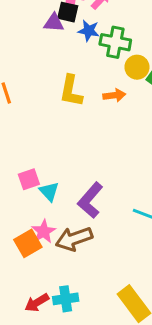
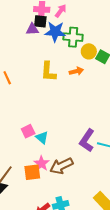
blue star: (89, 31) -> (55, 32), size x1.5
purple L-shape: (90, 200) -> (87, 140), moved
orange square: (28, 243) -> (32, 172), turned 30

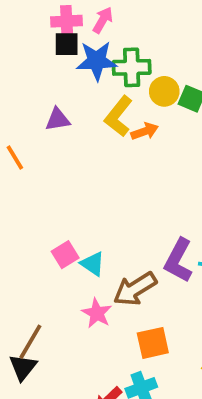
purple triangle: (32, 29) -> (58, 119), moved
yellow L-shape: (48, 72) -> (119, 116), moved, turned 40
brown arrow: (61, 166) -> (135, 289), moved
orange square: (32, 172) -> (153, 343), moved

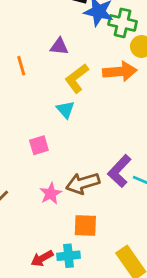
yellow L-shape: (119, 116) -> (77, 78), moved
orange arrow: (145, 131) -> (120, 71), size x1.6
cyan triangle: (93, 264) -> (65, 110), moved

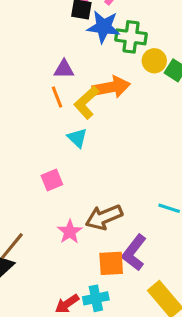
orange line: (21, 66) -> (57, 97), moved
orange arrow: (120, 71) -> (111, 87), moved
purple L-shape: (120, 171) -> (134, 253), moved

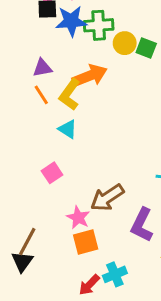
orange square: (111, 263) -> (86, 242), moved

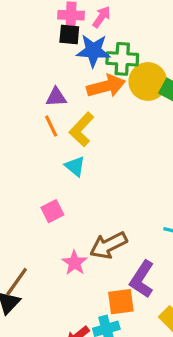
yellow circle: (125, 43) -> (148, 81), size x1.5
orange arrow: (90, 76) -> (106, 86), moved
orange square: (86, 242) -> (121, 302), moved

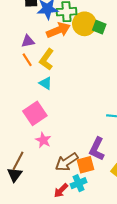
pink square: (52, 211) -> (35, 113), size x1.6
brown arrow: (108, 245) -> (67, 162), moved
pink star: (75, 263) -> (43, 140), moved

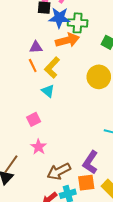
yellow circle: (84, 24) -> (99, 77), moved
pink square: (35, 113) -> (34, 119), size x0.6
orange square: (85, 165) -> (86, 183), moved

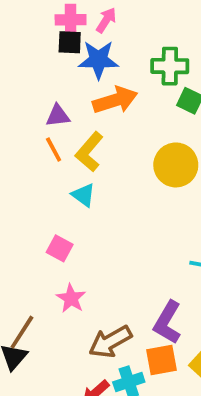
green cross: (78, 23) -> (170, 66), moved
pink square: (34, 119) -> (60, 248), turned -32

